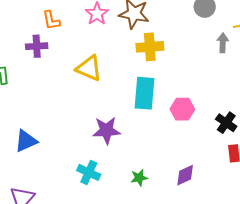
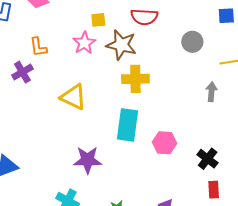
gray arrow: (223, 43) -> (211, 92), moved
purple cross: (37, 46) -> (22, 72), turned -30

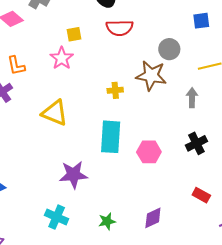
brown star: (121, 45) -> (151, 76), moved
yellow cross: (135, 79) -> (115, 90), size x0.6
black cross: (208, 159) -> (196, 143), moved, turned 30
red rectangle: (214, 190) -> (201, 195), turned -54

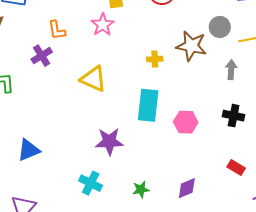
gray circle: (169, 49) -> (220, 27), moved
black cross: (196, 143) -> (234, 116), turned 35

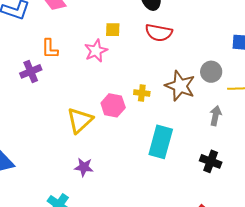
yellow triangle: (93, 79) -> (80, 120), moved, turned 44
cyan rectangle: (148, 105) -> (161, 142), moved
pink hexagon: (186, 122) -> (113, 105), moved
purple star: (109, 141) -> (84, 167), size x0.7

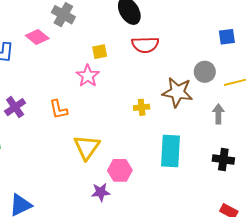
orange L-shape: (50, 49) -> (58, 109), moved
purple cross: (31, 71) -> (15, 107), moved
pink hexagon: (113, 105) -> (120, 170), moved

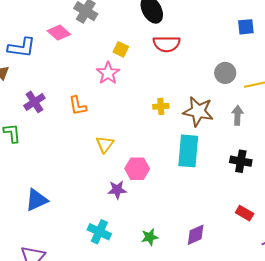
blue square: (227, 37) -> (246, 27), moved
yellow square: (100, 52) -> (121, 49), turned 35
brown star: (177, 92) -> (198, 111), moved
yellow triangle: (87, 147) -> (105, 144), size x0.7

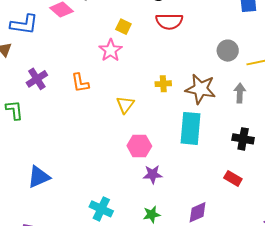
yellow triangle: (105, 144) -> (125, 105), moved
purple star: (117, 190) -> (153, 174), moved
red rectangle: (245, 213) -> (233, 178), moved

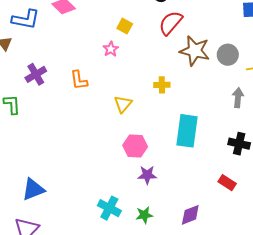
red semicircle: (169, 21) -> (171, 23), turned 128
pink star: (111, 50) -> (111, 49), size x0.7
brown star: (201, 89) -> (195, 51), moved
blue triangle: (39, 177) -> (33, 189), moved
cyan cross: (101, 209) -> (109, 208), moved

